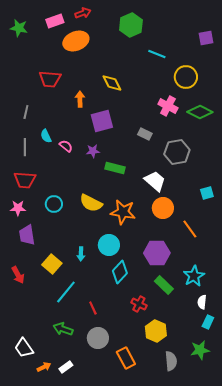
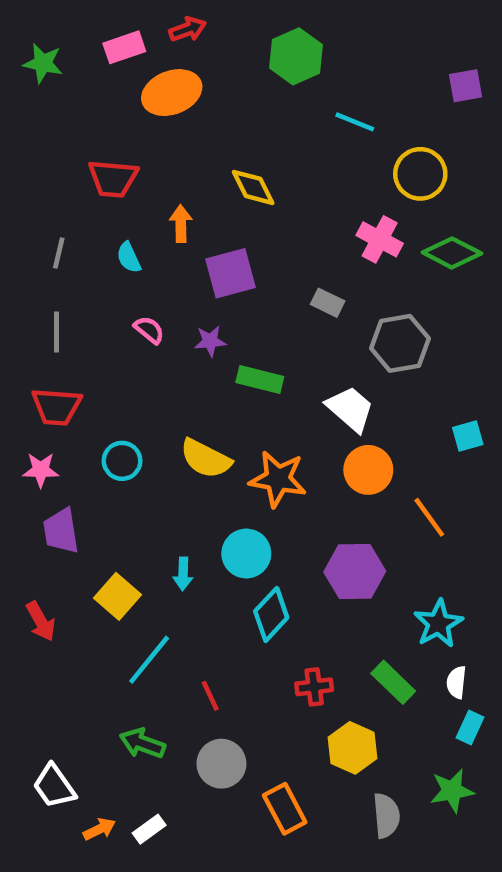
cyan semicircle: (46, 136) -> (129, 257), moved
green rectangle: (164, 285) -> (393, 682), moved
red cross: (139, 304) -> (314, 687), turned -35

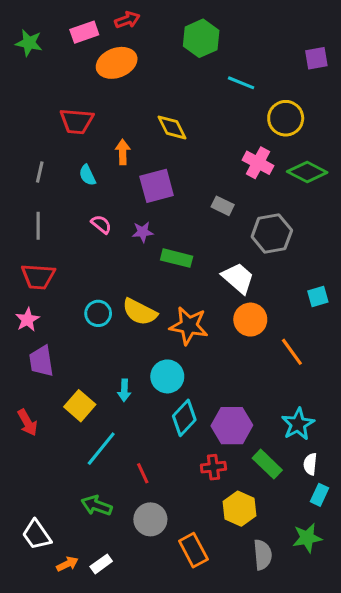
cyan circle: (122, 461) -> (98, 313), moved
pink star: (41, 470) -> (27, 320), turned -30
purple hexagon: (355, 572) -> (232, 426), moved

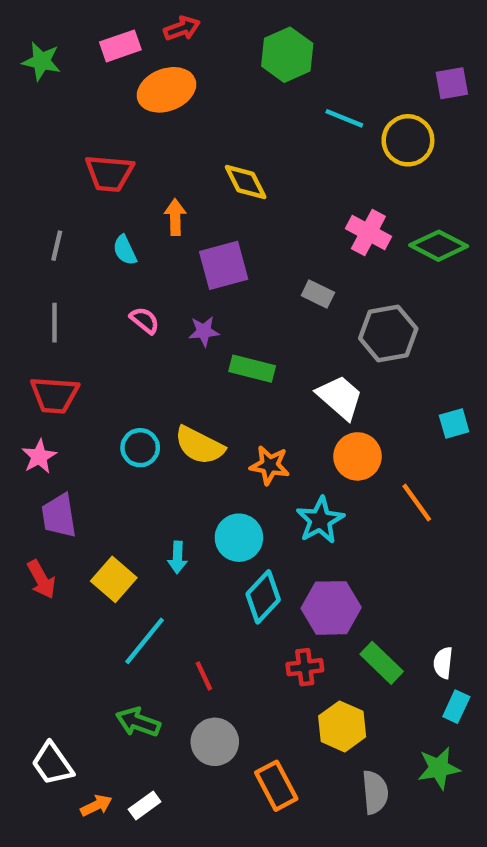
yellow circle: (286, 118) -> (408, 140), moved
orange star: (189, 326) -> (270, 465), size x0.7
red arrow: (27, 423) -> (41, 579), moved
cyan star: (298, 424) -> (320, 520), moved

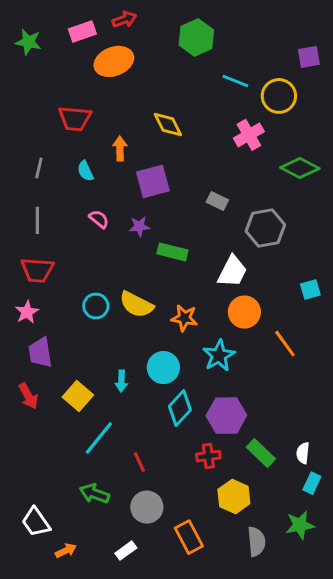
pink cross: (368, 233) -> (249, 135), moved, turned 32
white trapezoid: (340, 397) -> (232, 271), turned 76
white rectangle: (145, 805) -> (126, 551), moved

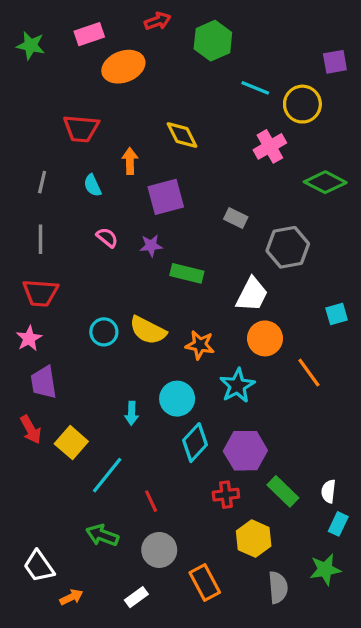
red arrow: (124, 19) -> (158, 21), moved
yellow square: (78, 396) -> (71, 443), moved

